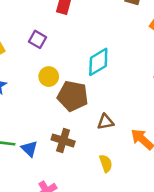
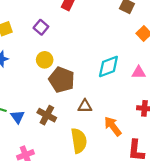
cyan diamond: (98, 62) -> (108, 66), moved
yellow semicircle: (106, 163) -> (79, 141), size x1.6

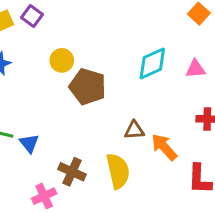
purple square: (41, 27) -> (32, 16), moved
brown triangle: (85, 106) -> (134, 130), moved
brown cross: (47, 115) -> (72, 172), moved

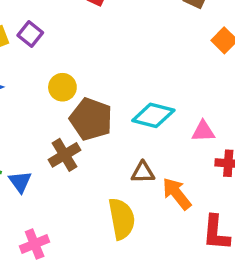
cyan diamond: (152, 63) -> (153, 115), moved, turned 36
pink triangle: (195, 69) -> (203, 131), moved
brown cross: (72, 172) -> (64, 155), moved, turned 32

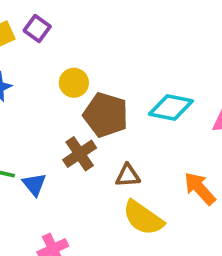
brown triangle: (143, 172) -> (128, 176), moved
yellow semicircle: (122, 219) -> (143, 218), turned 138

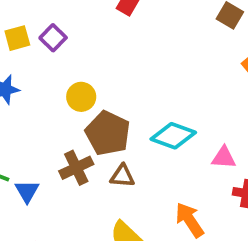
brown triangle: (128, 176) -> (122, 176), moved

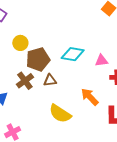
brown pentagon: (108, 133) -> (38, 59), turned -30

